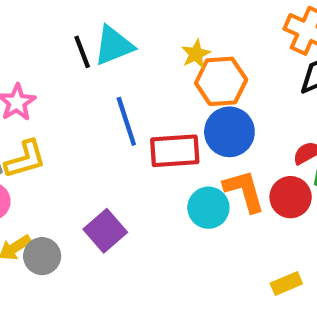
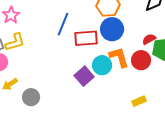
blue line: (126, 121) -> (63, 24), turned 40
purple square: (105, 231) -> (84, 76), moved
gray circle: (42, 256) -> (31, 97), moved

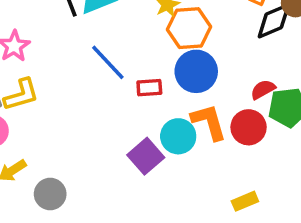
blue line: (63, 24) -> (108, 62), turned -65
red rectangle: (86, 38) -> (149, 88), size x0.6

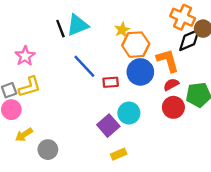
red semicircle: (263, 89) -> (171, 85), moved
orange L-shape: (209, 122) -> (168, 61), moved
yellow rectangle: (245, 201) -> (119, 154), moved

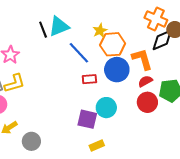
blue line: (84, 66) -> (79, 53), moved
purple square: (108, 126) -> (87, 119), turned -36

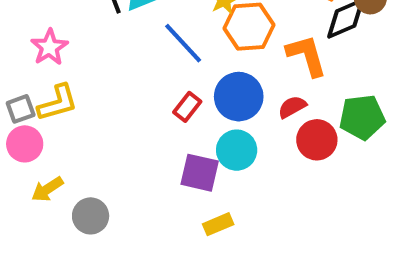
blue circle: (117, 70) -> (239, 97), moved
red rectangle: (89, 79) -> (187, 107), moved, turned -48
red semicircle: (145, 81) -> (292, 107), moved

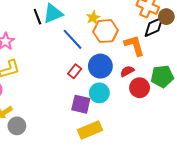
gray circle: (91, 216) -> (17, 126), moved
yellow rectangle: (218, 224) -> (90, 130), size x1.6

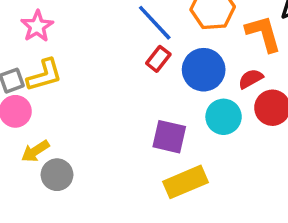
red rectangle: (75, 71) -> (158, 59), moved
cyan circle: (99, 93) -> (224, 117), moved

